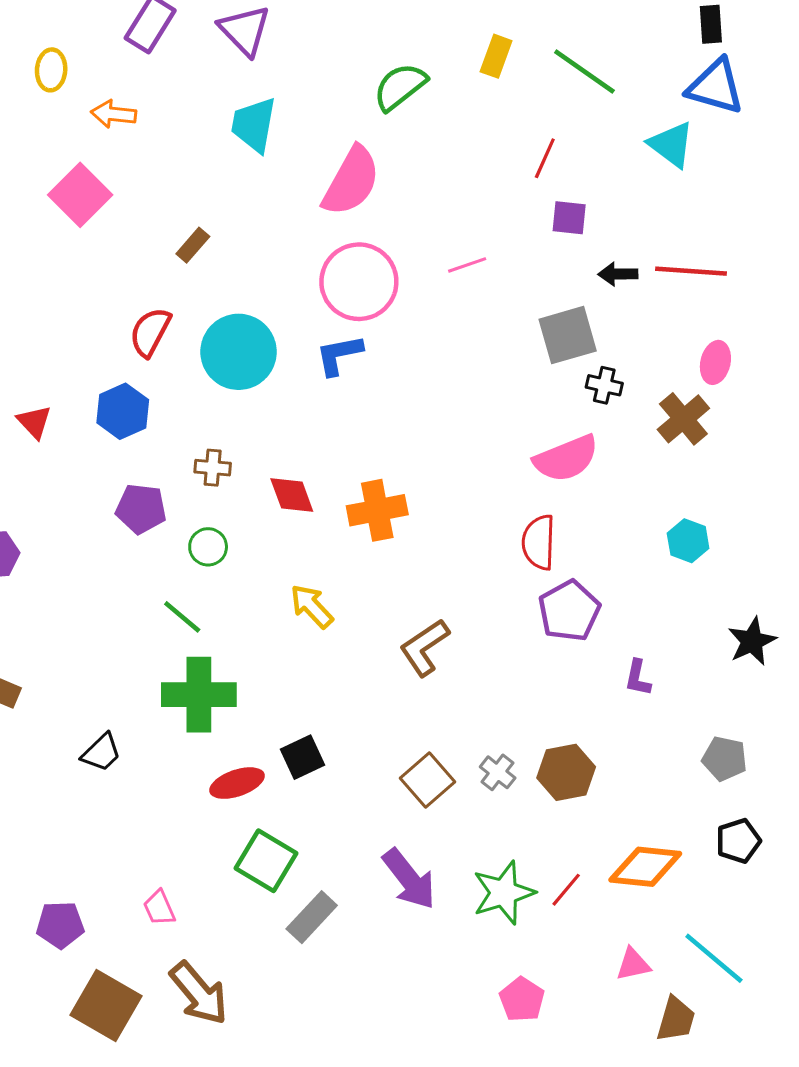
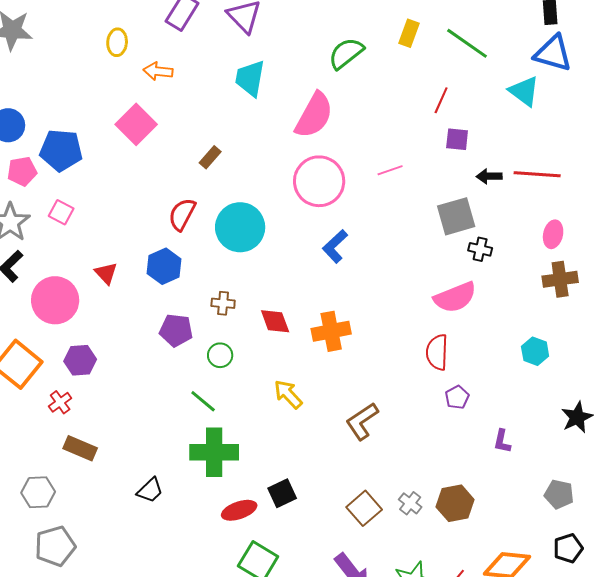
blue L-shape: (339, 355) -> (335, 246), moved, turned -32
brown cross: (683, 419) -> (560, 279), moved, turned 32
purple pentagon: (569, 611) -> (457, 397), size x0.6

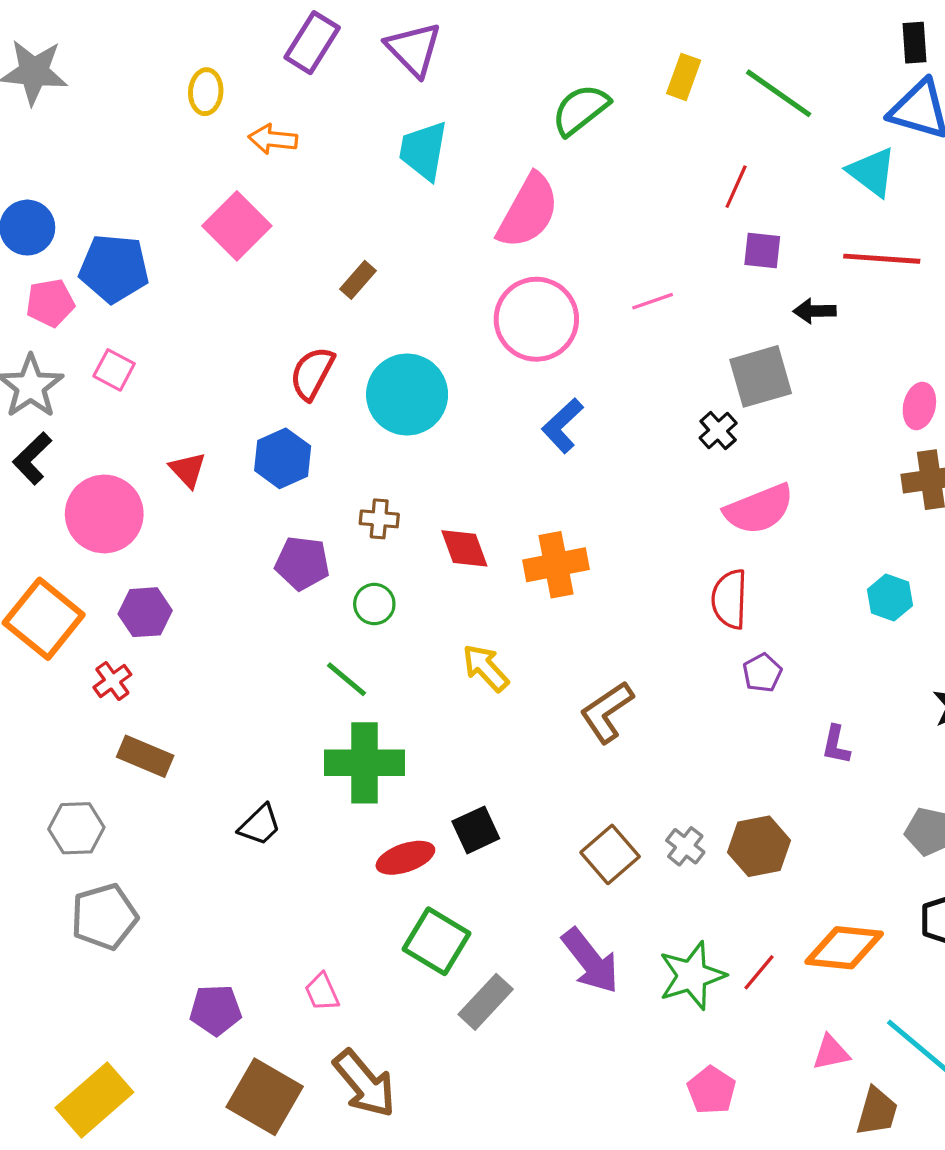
red line: (537, 174) -> (882, 259), moved
black cross: (480, 249) -> (718, 431), moved, turned 35

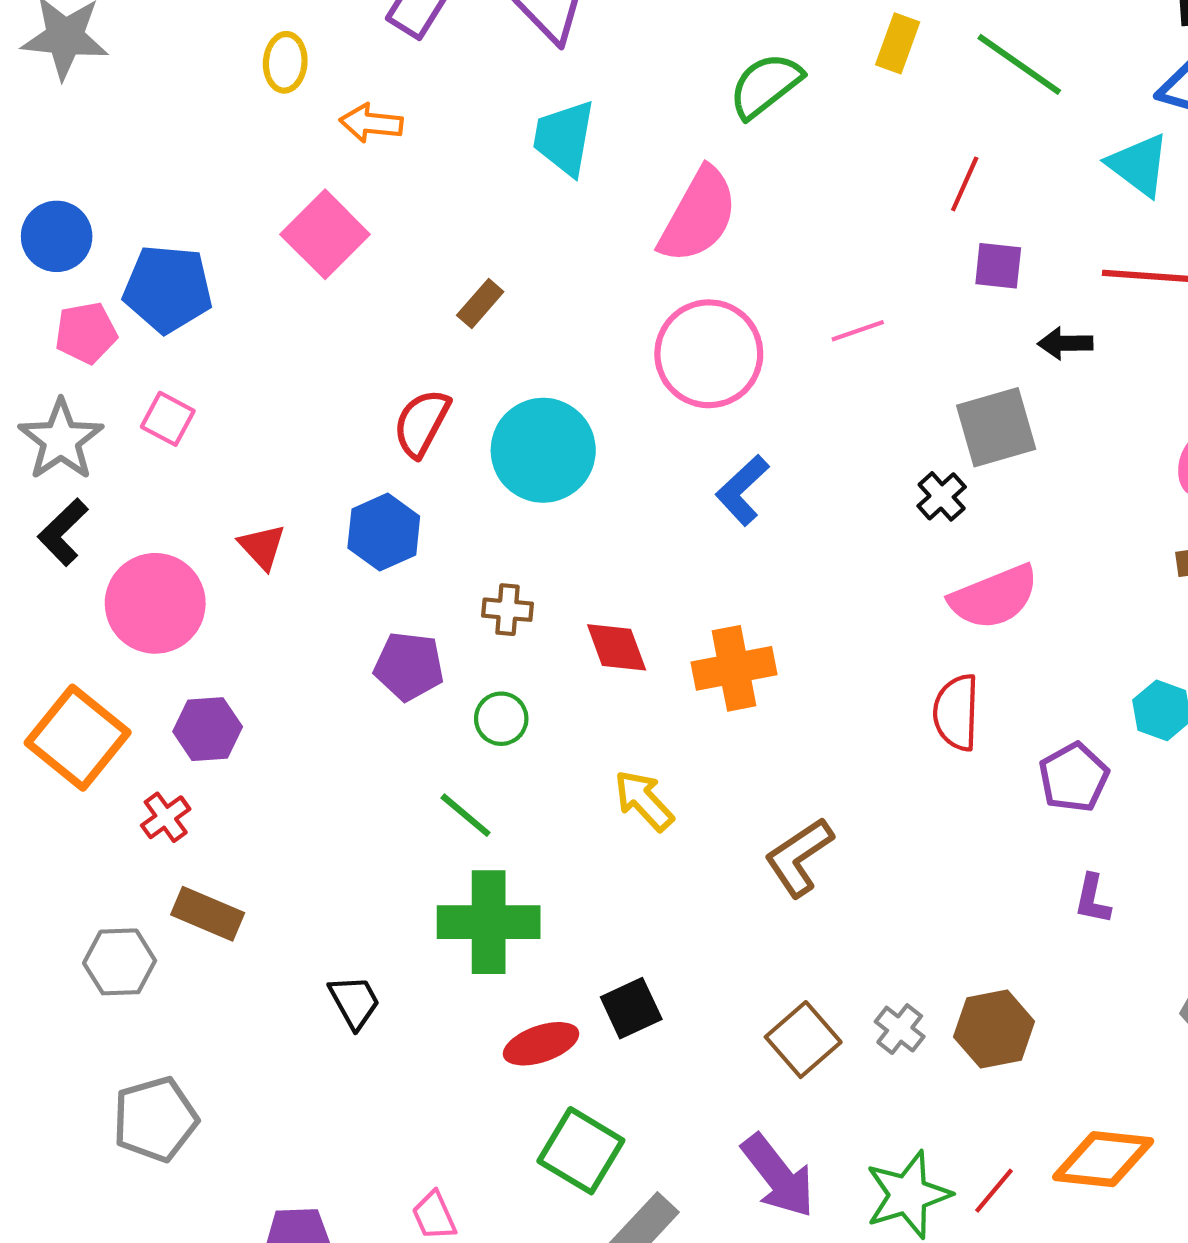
purple pentagon: (762, 673) -> (1074, 777), moved, size x1.4
black trapezoid: (260, 825) -> (354, 1002), turned -75
gray hexagon: (76, 828) -> (120, 962), moved

